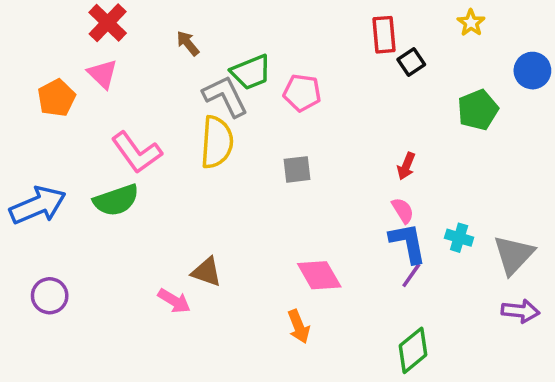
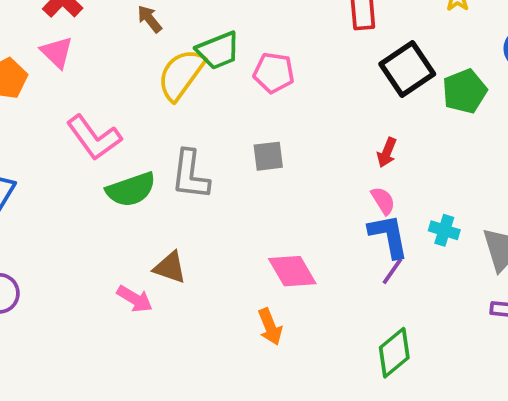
black square: (411, 62) -> (407, 69), moved, size x1.8
gray L-shape: (225, 96) -> (190, 175), moved, turned -147
yellow semicircle: (217, 142) -> (181, 75), moved, turned -148
green semicircle: (116, 200) -> (131, 190), moved

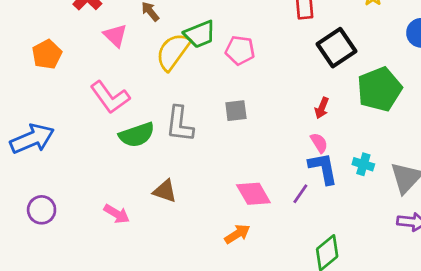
pink triangle: (57, 52) -> (115, 36), moved
green pentagon: (465, 91) -> (379, 89), moved, size x1.4
purple line: (392, 271) -> (300, 194), moved
pink arrow: (135, 299) -> (117, 214), moved
orange arrow: (270, 327) -> (237, 234), turned -100

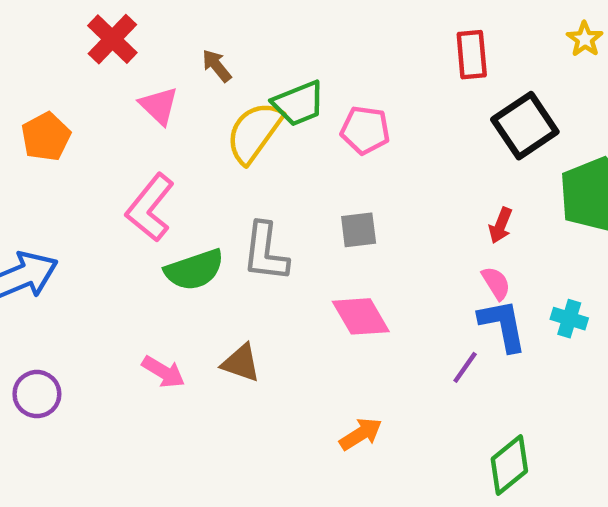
pink L-shape: (110, 97) -> (150, 208), turned 75
pink diamond: (253, 194) -> (361, 316), moved
pink arrow: (117, 214) -> (163, 372), moved

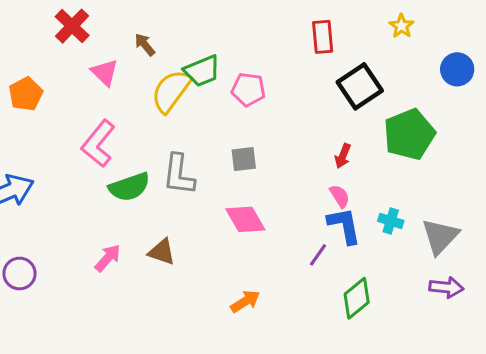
pink arrow: (163, 372) -> (108, 258), turned -80
green diamond: (509, 465) -> (357, 298), moved

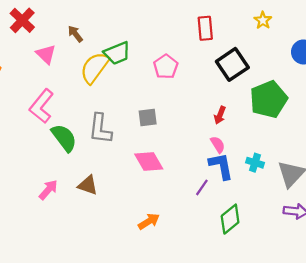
pink pentagon: (248, 89) -> (166, 67), moved, turned 30
green semicircle: (129, 187) -> (64, 138), turned -108

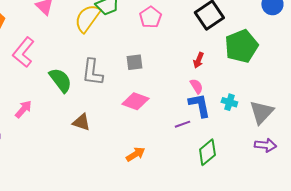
pink L-shape: (41, 106) -> (23, 52), moved
pink diamond: (149, 162) -> (135, 101), turned -40
purple line: (202, 187) -> (182, 124), turned 35
pink arrow: (48, 190) -> (23, 109), moved

